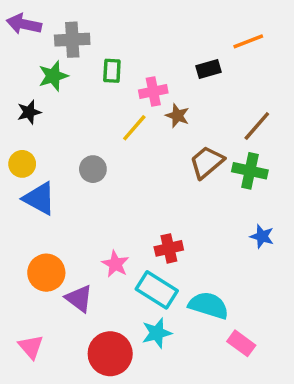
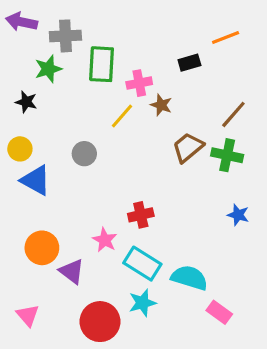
green rectangle: (112, 71) -> (102, 64), size x1.6
black star: (29, 112) -> (26, 102), turned 30
red cross: (169, 248) -> (141, 215), moved

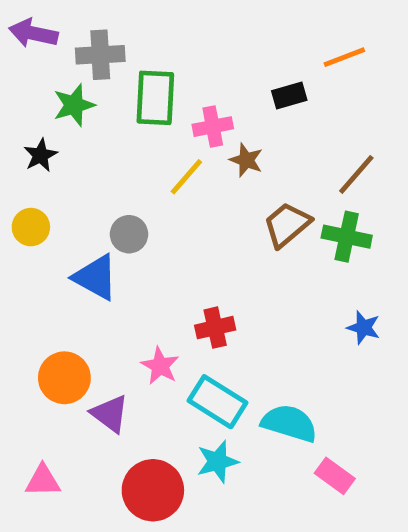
black star: (26, 102) -> (40, 155), turned 30
blue triangle: (36, 180) -> (95, 277), moved
pink triangle: (28, 315) -> (43, 481), turned -50

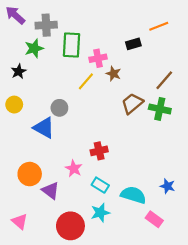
purple arrow: (33, 33) -> (15, 15), turned 30
blue star: (363, 328) -> (168, 186), moved
cyan rectangle: (218, 402) -> (100, 185), size x0.7
pink triangle: (43, 481) -> (20, 221), turned 42

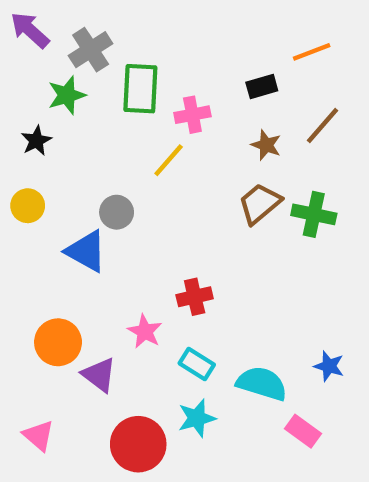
gray cross: (46, 25) -> (91, 50), turned -30
brown star: (113, 74) -> (266, 145), moved
brown line: (164, 80) -> (322, 125), moved

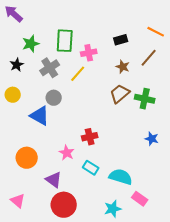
gray cross: (91, 50) -> (50, 68), moved
orange line: (312, 52) -> (156, 32), moved, turned 48
blue star: (329, 366) -> (152, 139), moved
purple triangle: (99, 375) -> (54, 180), moved
cyan star: (197, 418) -> (113, 209), moved

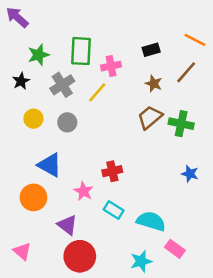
yellow circle: (13, 95) -> (33, 119), moved
blue triangle: (40, 116) -> (50, 165), moved

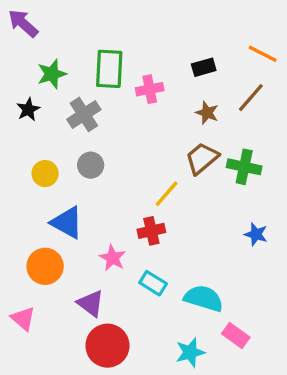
yellow line: (97, 92) -> (167, 194), moved
yellow circle: (33, 119) -> (45, 174), moved
pink triangle: (22, 251) -> (23, 319), moved

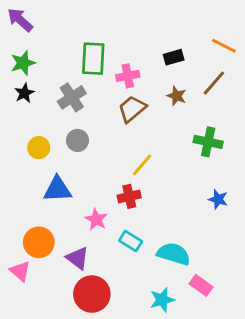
green star: (52, 74) -> (23, 63), moved
brown trapezoid: (202, 158) -> (132, 109), moved
blue triangle: (67, 222) -> (57, 189), turned -32
orange circle: (45, 266) -> (39, 242), moved

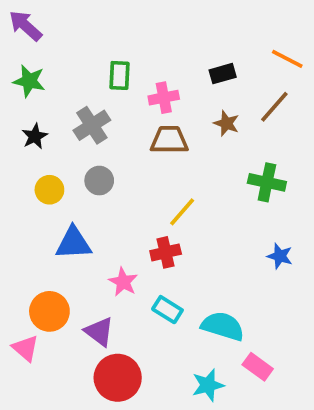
green rectangle: (93, 59) -> (119, 75), size x0.7
green star: (23, 63) -> (29, 81), turned 30
black star: (24, 93) -> (35, 136), moved
brown trapezoid: (132, 109) -> (169, 140), turned 40

